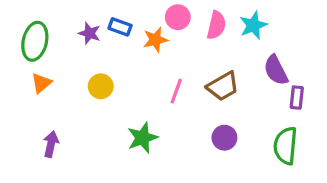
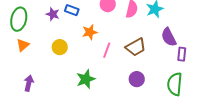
orange star: (155, 40) -> (90, 32), moved

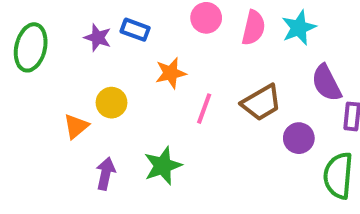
orange triangle: (23, 45) -> (76, 126), moved
purple circle: (137, 79) -> (299, 138), moved
purple arrow: (29, 83) -> (106, 174), moved

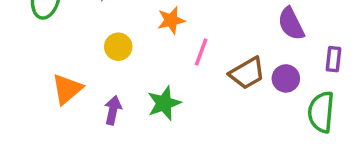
purple semicircle: (326, 83) -> (291, 24), moved
brown trapezoid: (261, 103) -> (247, 73), moved
orange triangle: (76, 126) -> (67, 89), moved, size x1.4

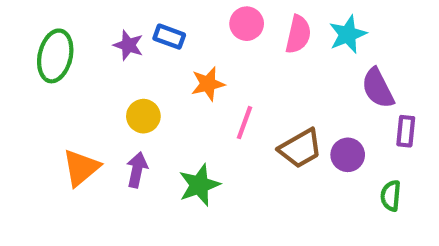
purple semicircle: (291, 24) -> (378, 88), moved
purple arrow: (113, 110) -> (137, 170), moved
green semicircle: (321, 112) -> (391, 196), size x0.6

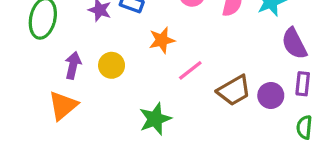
pink line: (244, 123) -> (190, 70), turned 32
purple rectangle: (406, 131) -> (303, 84), moved
purple arrow: (137, 170) -> (73, 65), moved

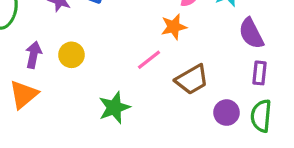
orange star: (162, 40) -> (174, 27), moved
purple circle: (271, 95) -> (226, 113), moved
green semicircle: (304, 127) -> (261, 116), size x1.4

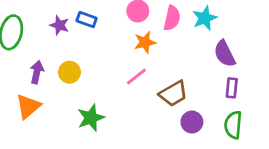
orange star: (174, 27) -> (145, 42), moved
green star: (114, 108) -> (91, 118), moved
purple circle: (226, 113) -> (192, 122), moved

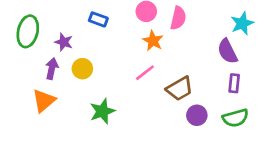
cyan star: (205, 18) -> (242, 23), moved
purple star: (60, 25) -> (64, 42), moved
orange star: (145, 42) -> (153, 41), turned -30
green semicircle: (233, 125) -> (235, 118), turned -110

